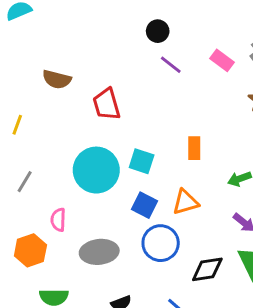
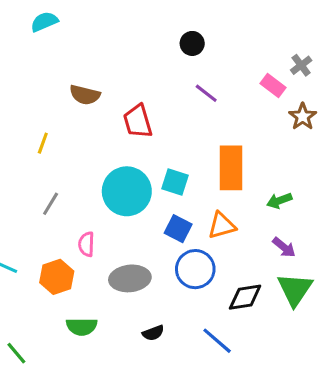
pink rectangle: (222, 60) -> (273, 85), moved
purple line: (171, 65) -> (206, 93), moved
orange rectangle: (194, 148) -> (231, 168), size x1.8

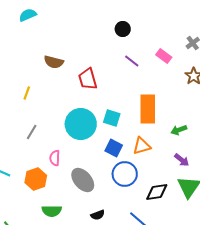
pink rectangle: (273, 85) -> (164, 56), moved
gray ellipse: (130, 278) -> (83, 180), turned 55

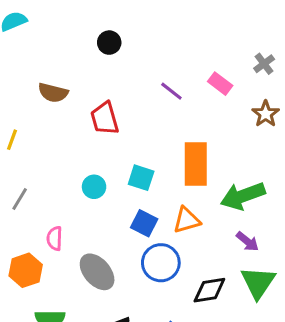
black circle: (123, 29) -> (109, 43), moved
cyan circle: (81, 124) -> (94, 187), size x0.5
green arrow: (179, 130) -> (243, 196), size x1.8

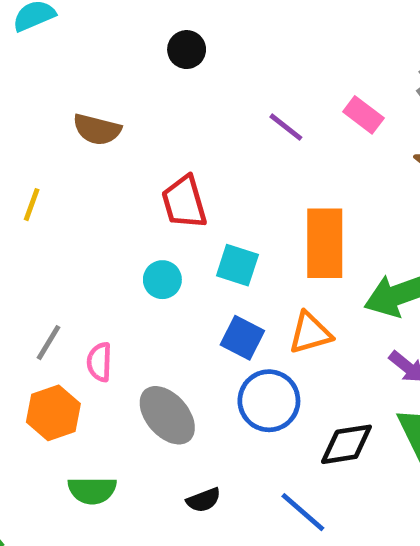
red trapezoid: (105, 118) -> (184, 202), moved
gray line: (20, 199) -> (49, 343), moved

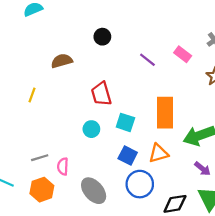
black circle: (187, 50) -> (102, 37), moved
brown semicircle: (97, 129) -> (62, 61), turned 150
gray line: (49, 343) -> (40, 158), turned 42

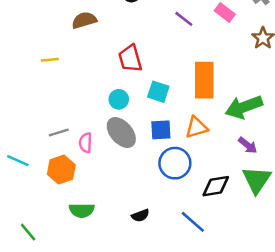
yellow line: (32, 95) -> (50, 60), turned 64
blue square: (128, 155) -> (161, 130), turned -30
gray ellipse: (94, 191) -> (121, 133), moved

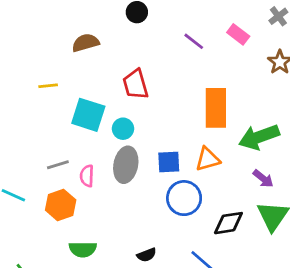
cyan square: (158, 92) -> (88, 115), moved, size x1.4
gray ellipse: (121, 133) -> (126, 165), turned 52

